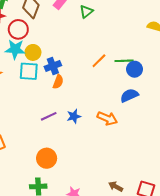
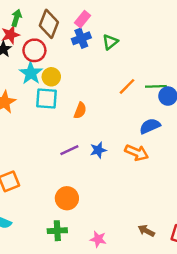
green triangle: (86, 12) -> (110, 42), moved
cyan star: (15, 49) -> (31, 73), turned 30
blue cross: (53, 66) -> (81, 38), moved
blue semicircle: (129, 95) -> (150, 126), moved

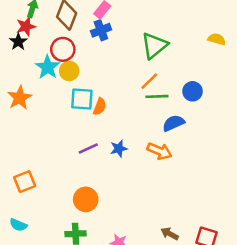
green triangle: (110, 42) -> (154, 46), moved, size x1.6
red circle: (34, 50) -> (63, 49), moved
green line: (156, 86) -> (157, 96), moved
cyan square: (46, 98) -> (82, 99), moved

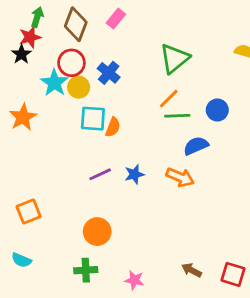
blue cross: (101, 30) -> (109, 73), moved, turned -30

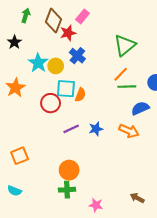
red star: (30, 37) -> (68, 33), moved
red circle: (71, 63) -> (51, 103), moved
green cross: (86, 270) -> (67, 190), moved

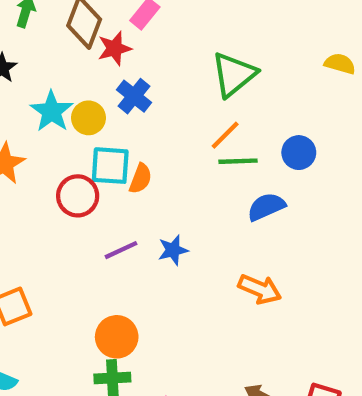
orange arrow: (129, 131) -> (260, 289), moved

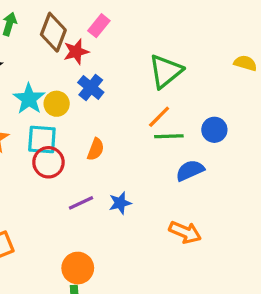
cyan square: (110, 166) -> (42, 140), moved

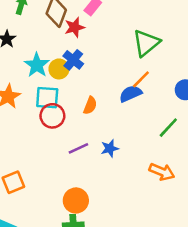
blue cross: (91, 87) -> (73, 60), moved
green line: (169, 136) -> (168, 128), moved, turned -45
blue semicircle: (190, 170) -> (131, 94), moved

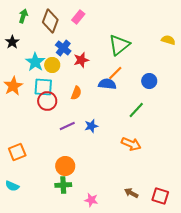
red star: (75, 27) -> (81, 60), moved
blue cross: (73, 60) -> (63, 48), moved
blue semicircle: (131, 94) -> (107, 84), turned 30

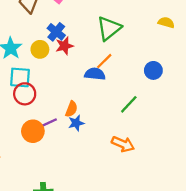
blue cross: (63, 48) -> (56, 32), moved
yellow circle: (52, 65) -> (40, 49), moved
blue circle: (149, 81) -> (153, 70), moved
orange semicircle: (76, 93) -> (71, 109), moved
orange circle: (65, 166) -> (33, 131), moved

